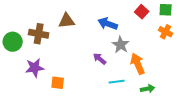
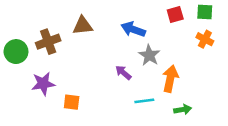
red square: (142, 12) -> (175, 15), turned 32
brown cross: (39, 34) -> (48, 42), turned -30
orange arrow: (138, 64) -> (170, 79), turned 35

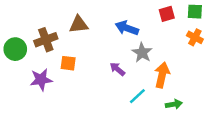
cyan line: (144, 101) -> (137, 96), turned -36
orange square: (72, 102) -> (68, 63), moved

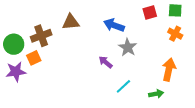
orange square: (68, 63) -> (34, 58), moved, turned -32
orange arrow: (162, 75) -> (169, 70), moved
purple star: (41, 80) -> (16, 72), moved

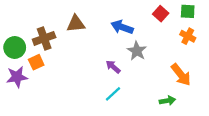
red square: (150, 13) -> (161, 14), turned -32
orange arrow: (169, 70) -> (181, 75), turned 130
cyan line: (123, 86) -> (113, 94), moved

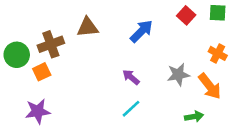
blue arrow: (122, 27) -> (141, 31), turned 115
orange cross: (188, 36) -> (218, 53), moved
gray star: (137, 51) -> (178, 75), moved, turned 30
purple star: (17, 77) -> (38, 111), moved

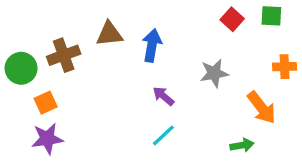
blue arrow: (141, 31) -> (152, 45), moved, turned -35
orange cross: (218, 53) -> (285, 67), moved, turned -30
orange square: (42, 72) -> (46, 103), moved
gray star: (178, 75) -> (214, 73), moved

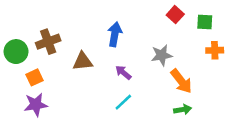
green square: (271, 16) -> (205, 22), moved
brown triangle: (109, 34) -> (83, 61), moved
orange arrow: (262, 108) -> (181, 81), moved

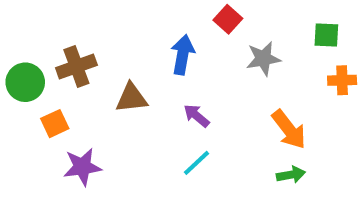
red square: (175, 15) -> (228, 19), moved
gray star: (162, 55) -> (263, 59), moved
purple star: (36, 105) -> (82, 167), moved

